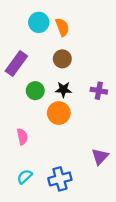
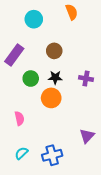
orange semicircle: (62, 27) -> (72, 12), moved

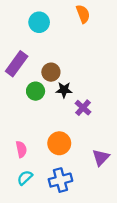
brown circle: (54, 51) -> (51, 72), moved
purple cross: (86, 79) -> (83, 108), moved, turned 32
orange circle: (51, 98) -> (59, 143), moved
pink semicircle: (19, 118) -> (21, 149), moved

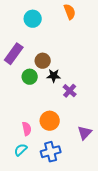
pink semicircle: (21, 149) -> (27, 129), moved

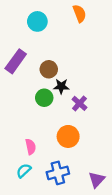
green circle: (30, 77) -> (44, 98), moved
orange circle: (50, 121) -> (68, 136), moved
purple triangle: (85, 133) -> (97, 180), moved

